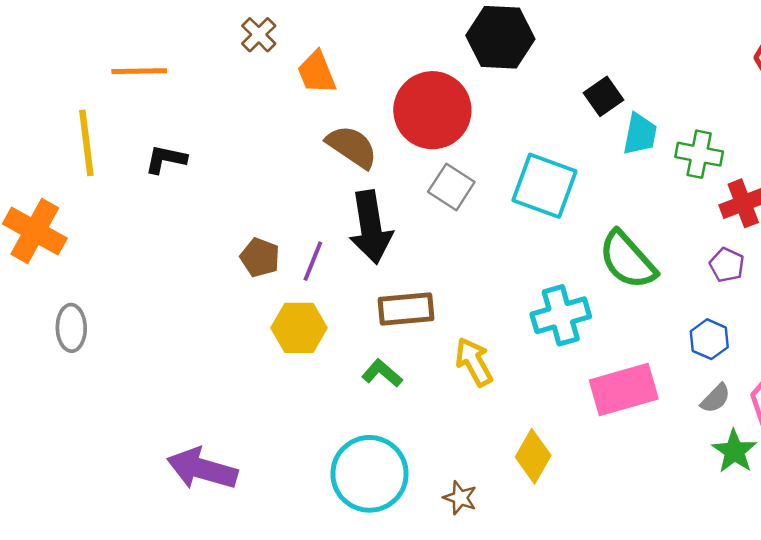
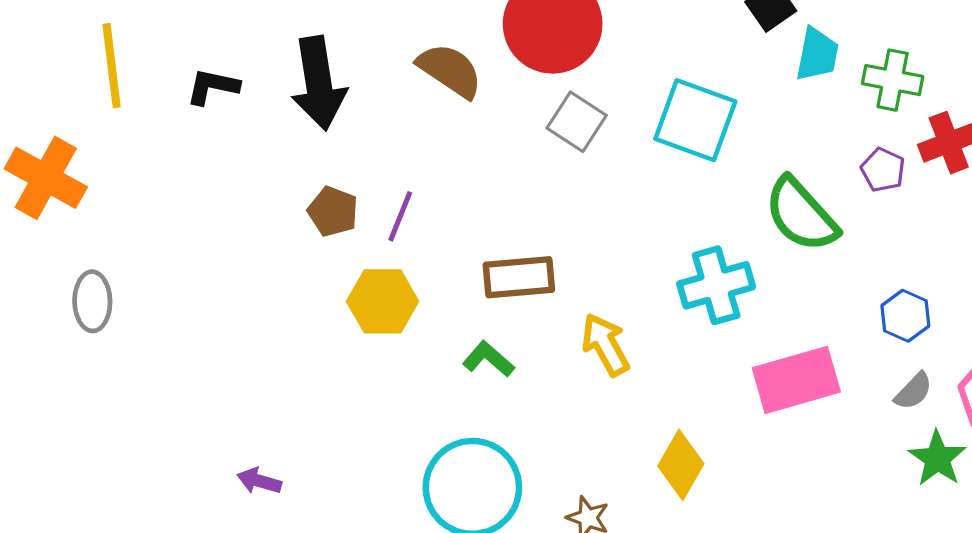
black arrow: (371, 227) -> (318, 83), moved
purple pentagon: (727, 265) -> (883, 170), moved
purple arrow: (202, 469) -> (259, 481), size x0.5

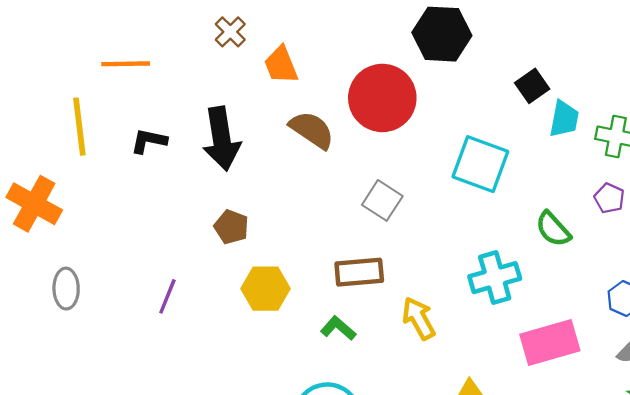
gray square: (577, 122) -> (382, 200), moved
green semicircle: (801, 215) -> (553, 229), size x0.7
purple line: (400, 216) -> (167, 296), moved

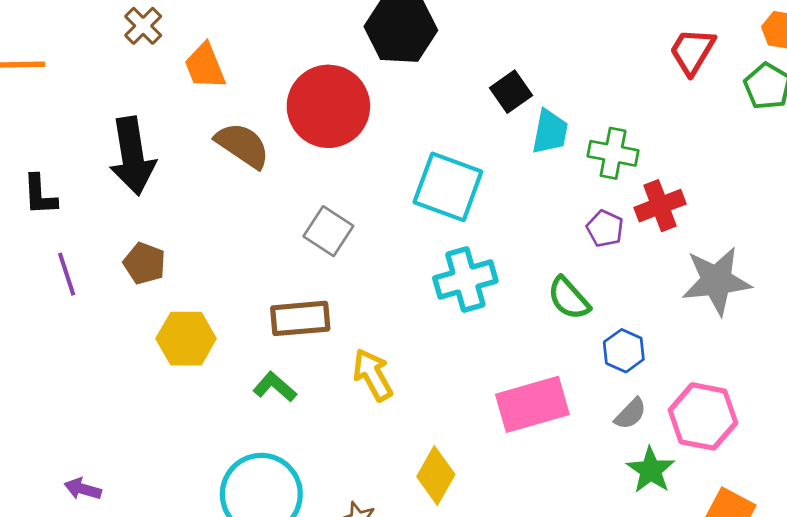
black L-shape: (149, 141) -> (40, 195), moved, turned -105
green semicircle: (553, 229) -> (569, 298), moved
cyan cross: (495, 278) -> (465, 279), moved
purple line: (167, 296) -> (67, 274), moved, turned -40

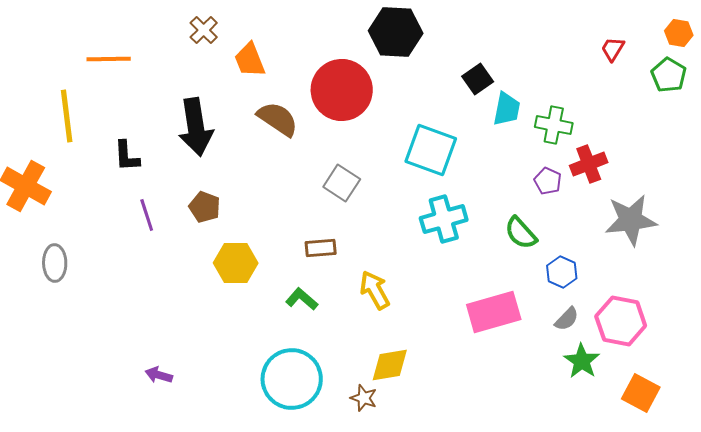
red trapezoid: (692, 51) -> (613, 49), size x0.7
brown rectangle: (300, 318) -> (321, 248), size x0.7
yellow diamond: (436, 476) -> (390, 365), moved, turned 51

